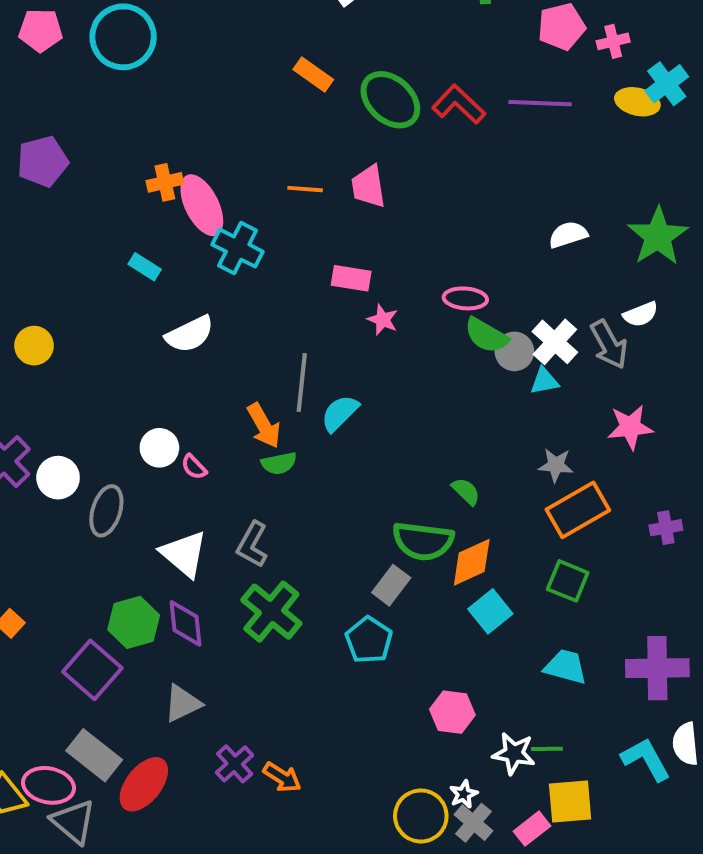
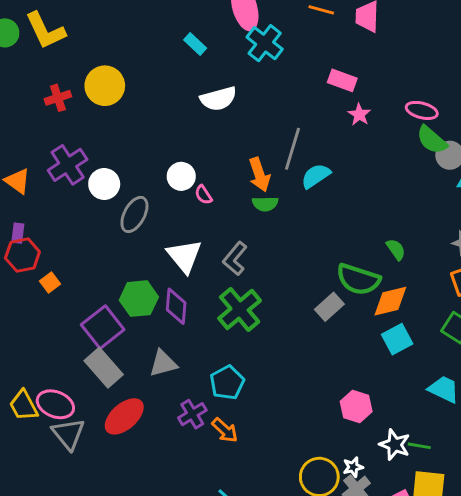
yellow circle: (34, 346) -> (105, 86), size x1.4
cyan pentagon: (369, 640) -> (227, 383), moved
gray rectangle: (94, 755) -> (104, 368), moved

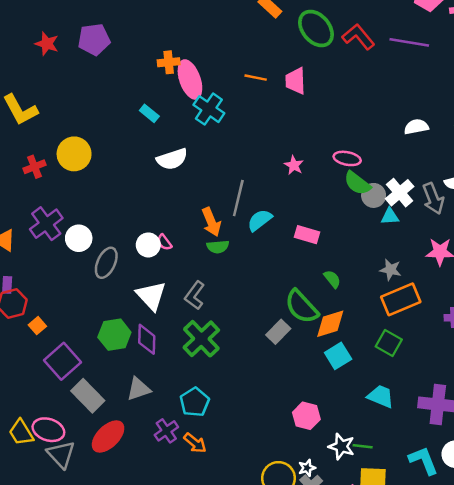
pink rectangle: (342, 80) -> (307, 235), moved
white circle: (181, 176) -> (148, 245), moved
green semicircle: (358, 279) -> (302, 307), turned 33
purple square: (103, 327) -> (63, 361), moved

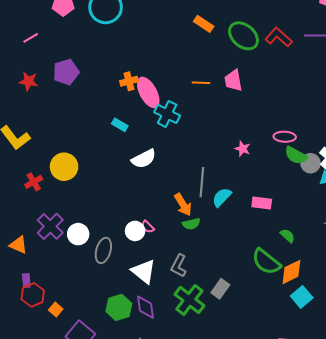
gray rectangle: (278, 332) -> (220, 289), moved

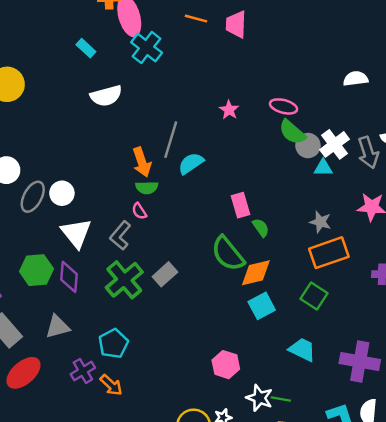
pink rectangle: (262, 203) -> (240, 205), moved, turned 54
pink semicircle: (148, 227) -> (139, 211), moved
white circle: (135, 231) -> (62, 193), moved

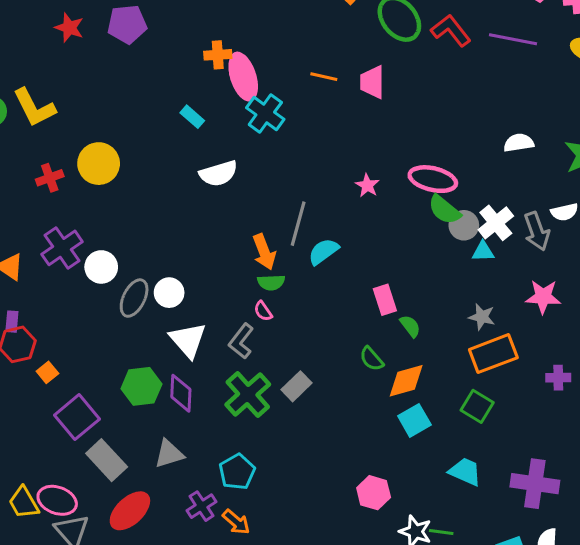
pink ellipse: (284, 106) -> (433, 179), size x1.4
green semicircle: (228, 254) -> (372, 359), size x0.6

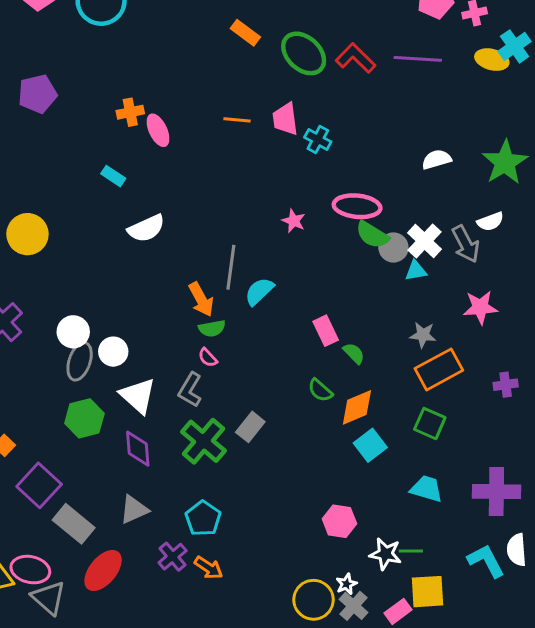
pink ellipse: (243, 77) -> (158, 130), size x0.7
cyan cross: (265, 114) -> (318, 140), moved, size x0.7
white circle: (101, 267) -> (73, 332), moved
green hexagon: (141, 386) -> (84, 418), moved

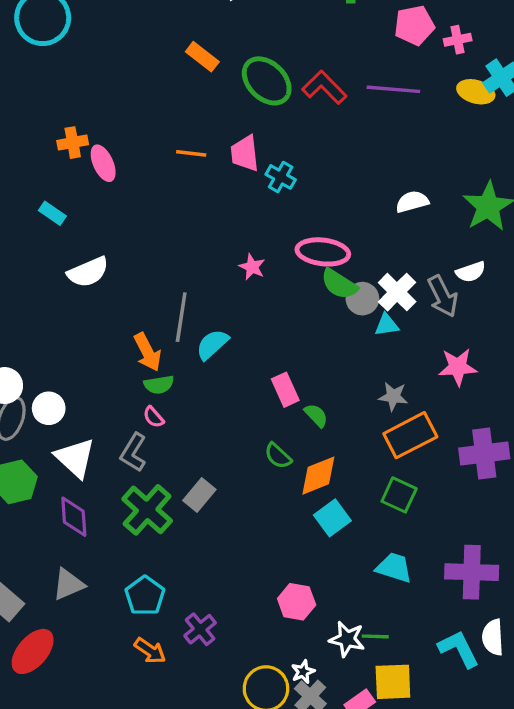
purple cross: (506, 385) -> (484, 453), size x1.8
purple cross: (173, 557) -> (200, 629), moved

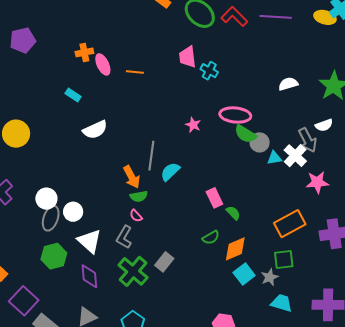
orange line: (191, 153) -> (135, 72), moved
white cross: (397, 292) -> (295, 156), moved
gray star: (393, 396) -> (270, 277), moved, turned -30
green semicircle: (278, 456) -> (211, 237), turned -72
green square: (399, 495) -> (284, 260), turned -30

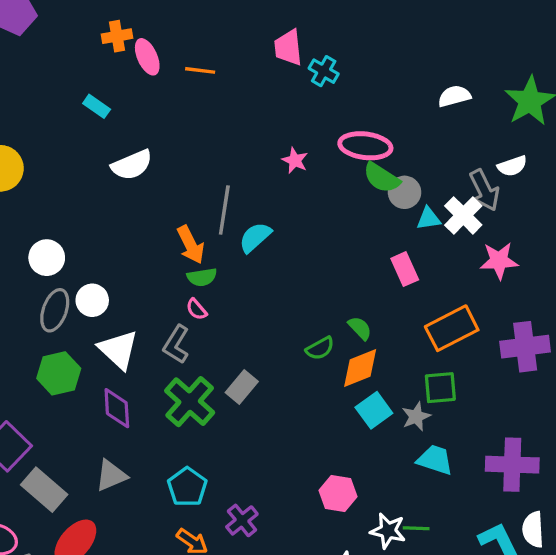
pink rectangle: (214, 198) -> (405, 269), moved
white circle: (46, 199) -> (47, 258), moved
green semicircle: (233, 213) -> (360, 328), moved

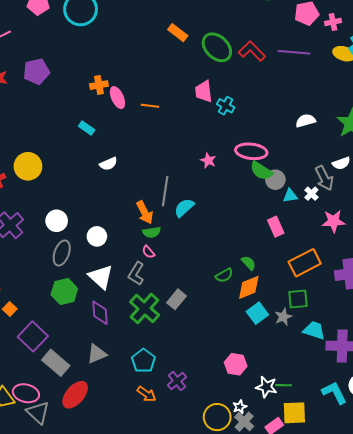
white semicircle: (132, 165) -> (108, 164), size x0.7
white cross: (463, 215) -> (311, 194), size x0.6
white circle: (92, 300) -> (97, 236), moved
cyan trapezoid: (435, 460) -> (314, 330), moved

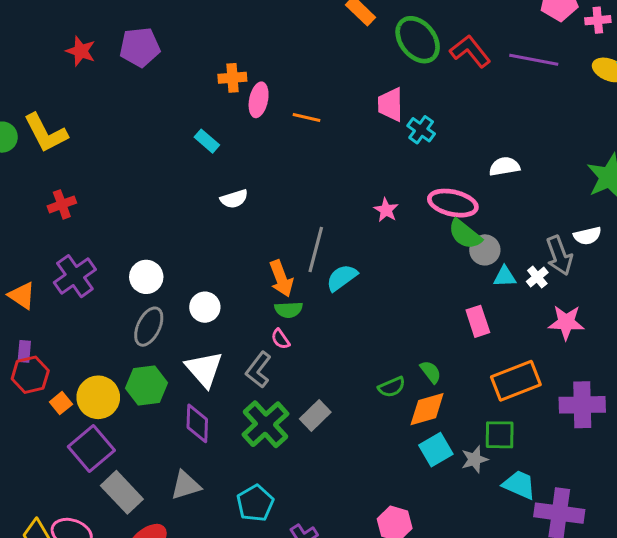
pink ellipse: (117, 98) -> (259, 100), turned 30
white semicircle: (306, 121) -> (504, 166), moved
yellow circle: (28, 166) -> (98, 397), moved

